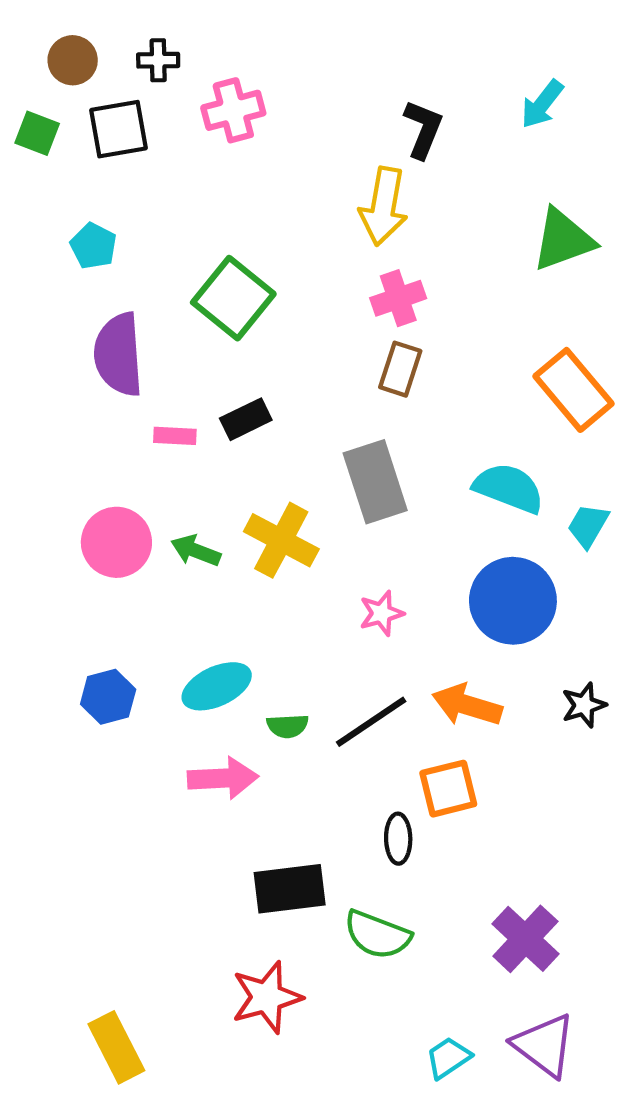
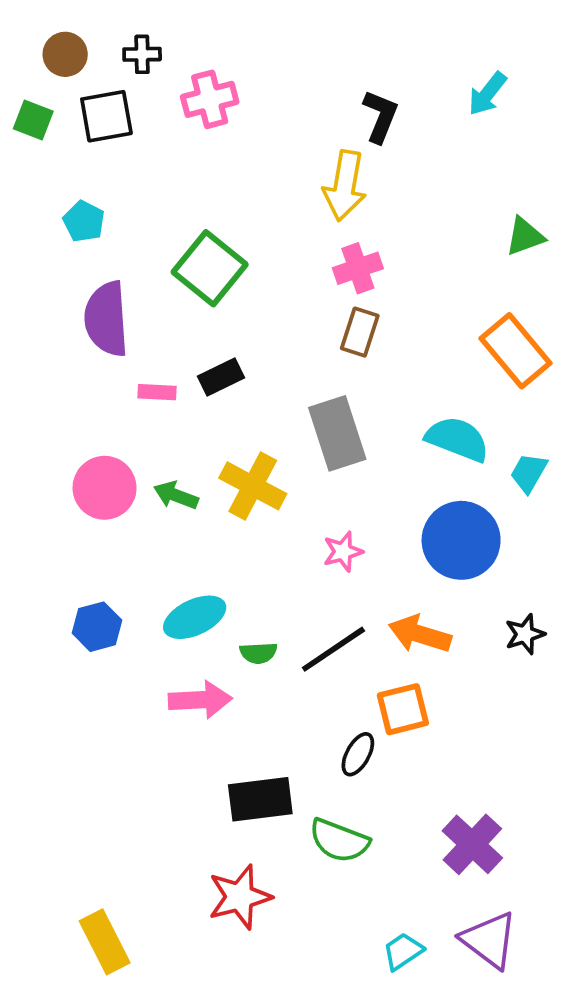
green triangle: (563, 240) -> (525, 236), moved, size x0.7
black ellipse: (398, 839) -> (358, 754), turned 30

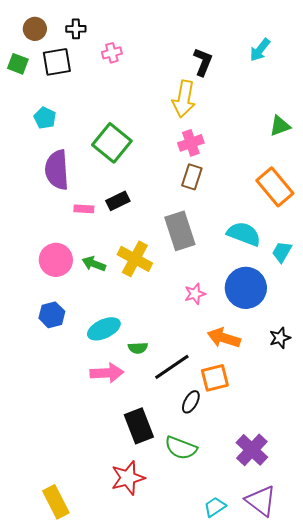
pink cross: (210, 99) -> (112, 53), size x0.7
pink star: (343, 552) -> (195, 294), moved
blue hexagon: (97, 627) -> (52, 315), moved
black line: (333, 649) -> (172, 367), moved
black rectangle: (260, 799) -> (139, 426), turned 76

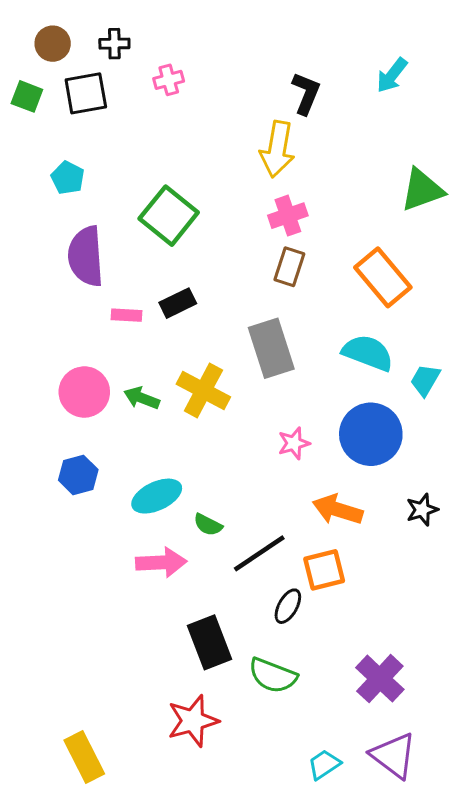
green triangle: (280, 126) -> (422, 190), size x1.4
orange rectangle: (275, 187) -> (383, 277), moved
green semicircle: (138, 348) -> (208, 525), turned 30

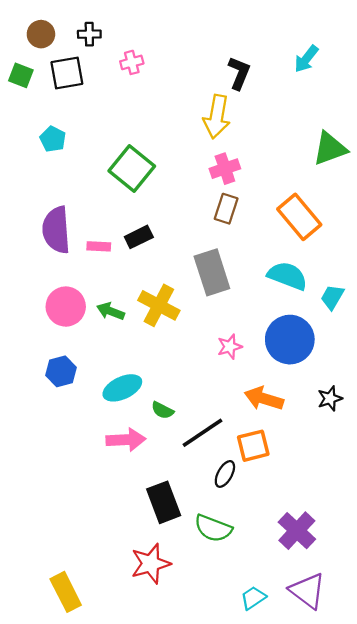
purple semicircle: (86, 256) -> (56, 230), moved

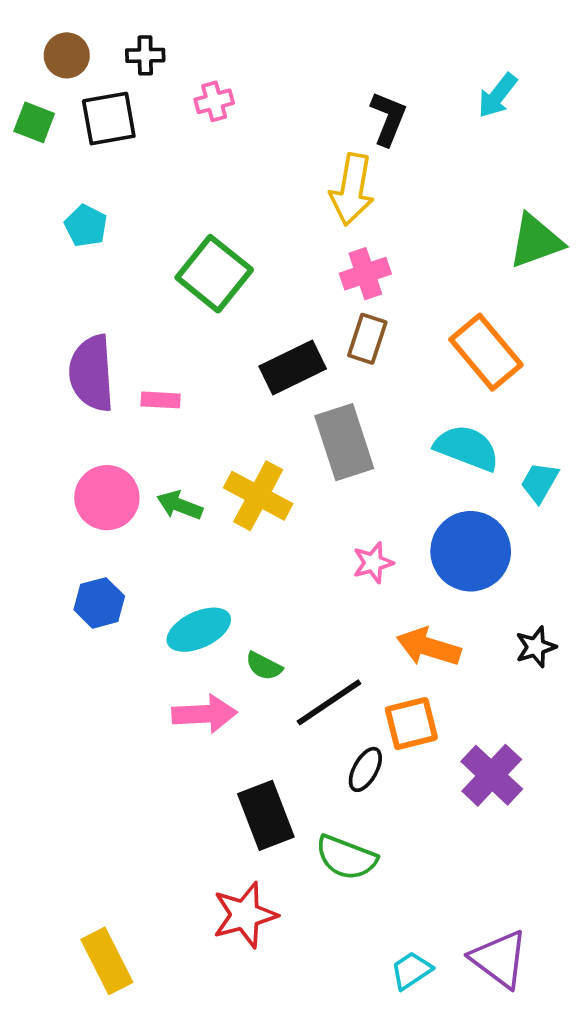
black rectangle: (139, 237) -> (293, 367), moved, size x1.4
purple cross: (297, 531) -> (492, 775), moved

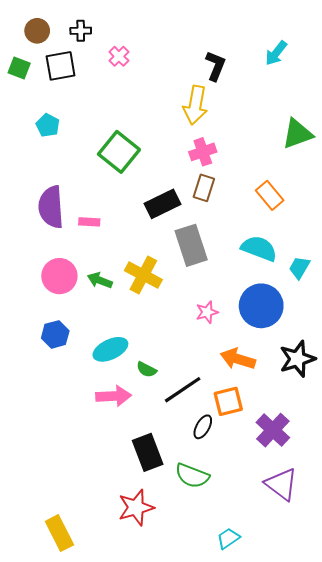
pink cross: (214, 101) -> (119, 56), turned -30
orange rectangle: (486, 352) -> (270, 195), size x0.7
black star: (536, 647) -> (297, 359), size x1.6
purple triangle: (499, 959) -> (281, 484), moved

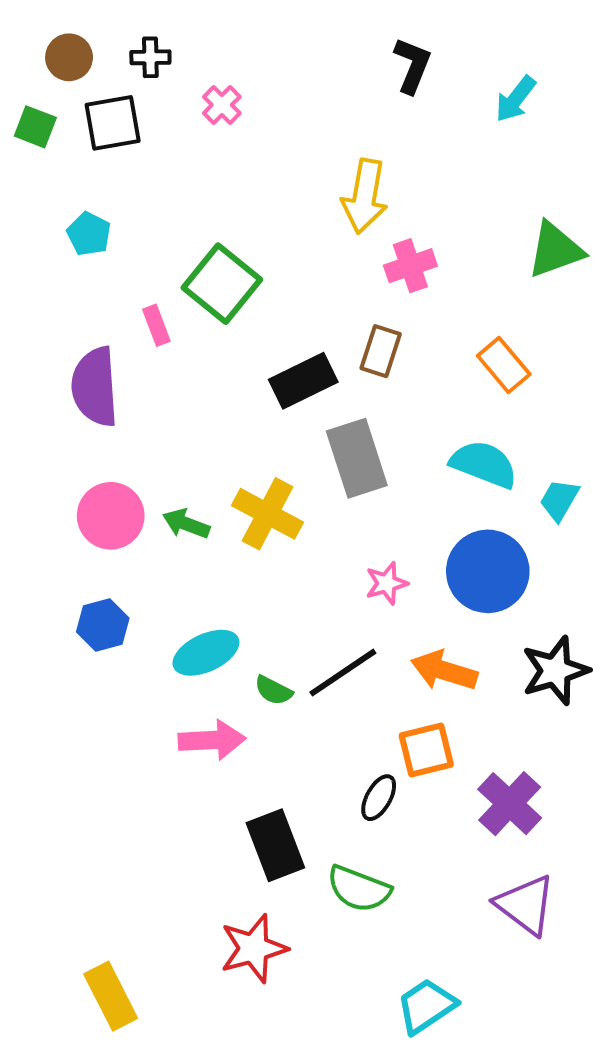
black L-shape: (216, 66) -> (412, 65), moved
pink cross: (203, 152) -> (410, 266), moved
pink rectangle: (89, 222) -> (156, 325), moved, turned 66
black line: (183, 390) -> (343, 673), moved
cyan trapezoid: (228, 538) -> (426, 1006), size x1.4

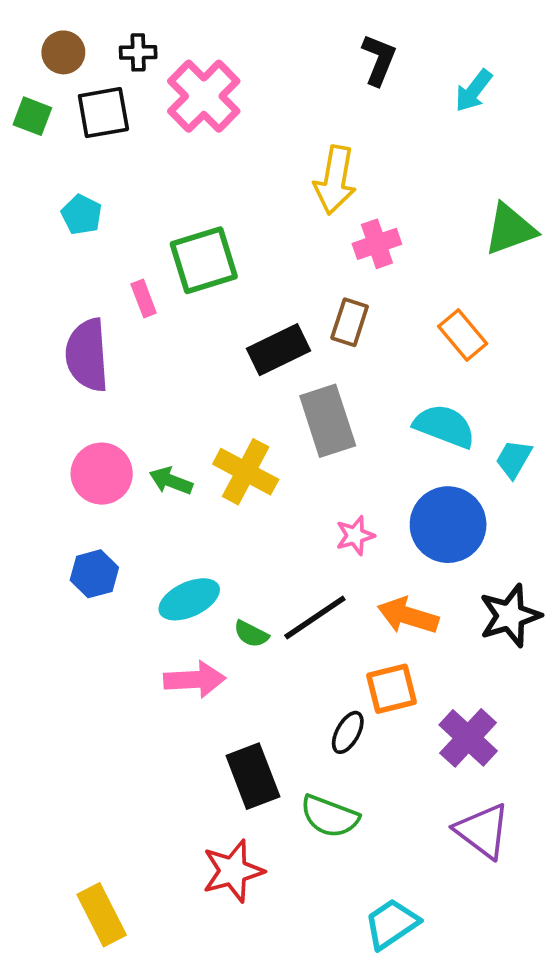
pink cross: (222, 105) -> (204, 96), size x2.0
green square: (222, 284) -> (204, 260), turned 34

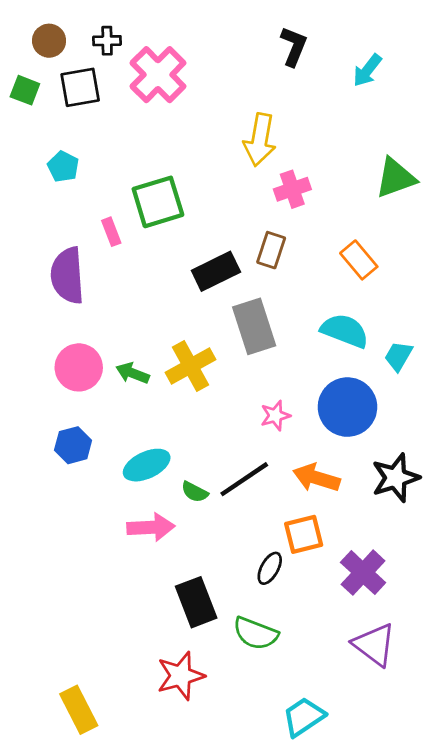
yellow cross: (246, 472) -> (190, 366), turned 33

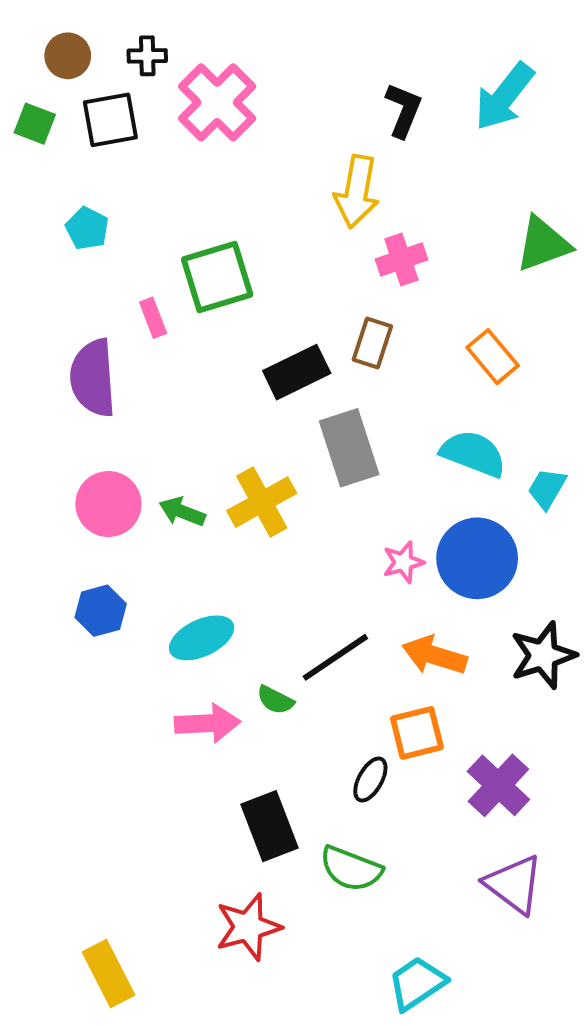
black L-shape: (294, 46) -> (403, 110), moved
cyan arrow: (367, 70) -> (504, 97), size x1.5
pink star: (275, 416) -> (403, 562), moved
green semicircle: (195, 492) -> (275, 700), moved

